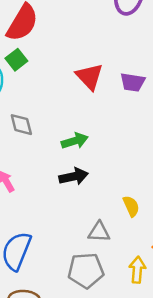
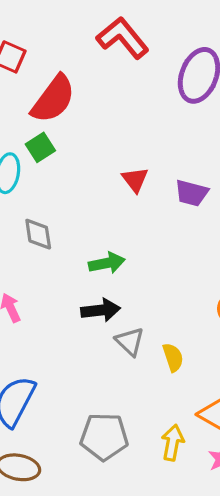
red triangle: (89, 77) -> (135, 180), size x0.7
gray triangle: (99, 232) -> (130, 342), moved, turned 35

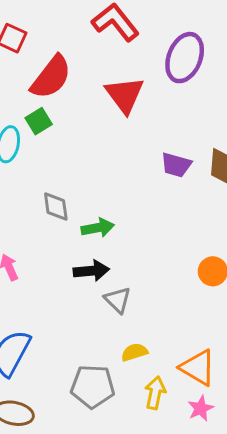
red triangle: (135, 180) -> (125, 95), moved, size x1.6
gray diamond: (38, 234) -> (56, 206), moved
yellow semicircle: (173, 357) -> (134, 352), moved, turned -90

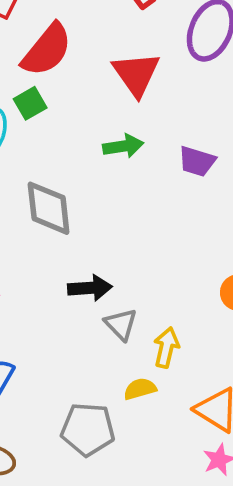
gray diamond: (56, 206) -> (49, 208), size x1.5
green arrow: (98, 228) -> (123, 146), moved
yellow arrow: (155, 393) -> (166, 347), moved

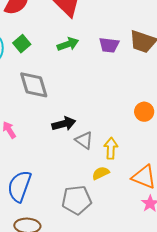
green square: (30, 103) -> (22, 44), moved

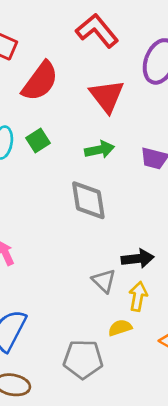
gray diamond: (34, 85) -> (88, 200), moved
black arrow: (64, 124) -> (138, 259), moved

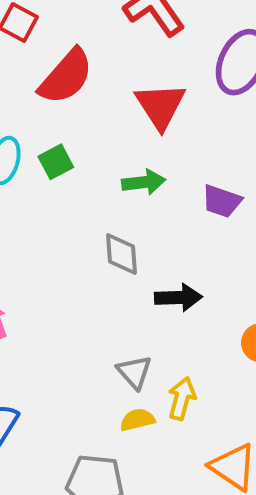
gray diamond: (88, 200) -> (122, 254), size x0.7
black arrow: (138, 259) -> (178, 298), moved
yellow semicircle: (120, 328) -> (137, 420), moved

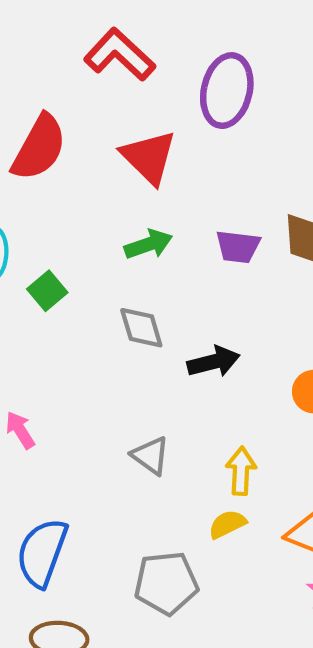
green square: (56, 162) -> (47, 291), moved
gray triangle: (134, 372) -> (151, 456), moved
yellow semicircle: (137, 420) -> (227, 524), moved

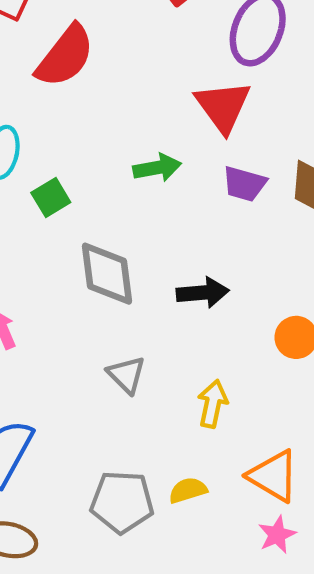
red triangle: (149, 157) -> (223, 106), moved
gray diamond: (141, 328) -> (107, 274), moved, size x1.4
yellow semicircle: (227, 524) -> (188, 490), moved

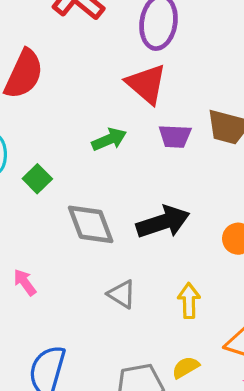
black arrow: (203, 293) -> (163, 222), size x1.4

